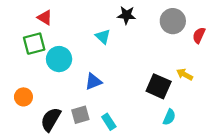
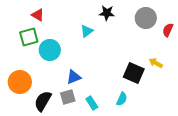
cyan triangle: (103, 36) -> (87, 31), turned 40
blue triangle: (93, 82) -> (74, 77), moved
orange circle: (23, 97) -> (20, 82), size x1.5
cyan semicircle: (169, 117) -> (122, 99), moved

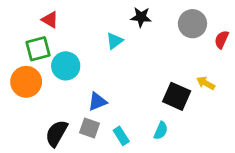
orange circle: (20, 82) -> (26, 82), moved
gray square: (68, 97) -> (89, 128), turned 35

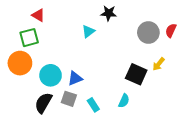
gray circle: (192, 24) -> (148, 32), moved
cyan circle: (66, 66) -> (51, 75), moved
yellow arrow: (206, 83) -> (159, 64), turned -80

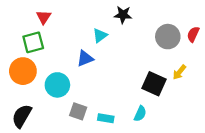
red triangle: (38, 15) -> (44, 17), turned 32
blue triangle: (75, 78) -> (85, 58), moved
black semicircle: (43, 103) -> (22, 116), moved
cyan rectangle: (93, 105) -> (106, 118), turned -48

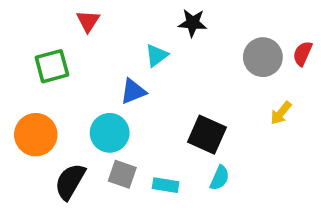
red triangle: (44, 17) -> (88, 21), moved
orange circle: (23, 71) -> (36, 135), moved
black square: (154, 84) -> (207, 135), moved
cyan circle: (57, 85) -> (110, 133), moved
black semicircle: (22, 116) -> (70, 182), moved

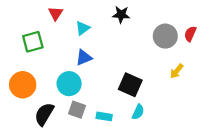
cyan triangle: (157, 55) -> (83, 28), moved

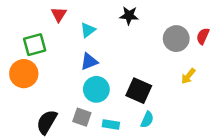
cyan circle: (69, 84) -> (96, 89), moved
orange circle: (23, 85) -> (24, 74), moved

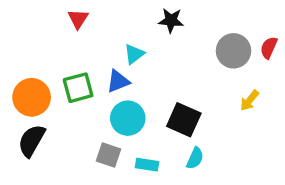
cyan triangle: (88, 30) -> (134, 54), moved
green square: (35, 45) -> (78, 88), moved
black semicircle: (47, 122) -> (32, 141), moved

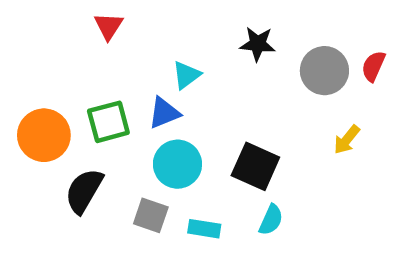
black star: (171, 20) -> (258, 44), moved
black semicircle: (32, 141) -> (84, 191), moved

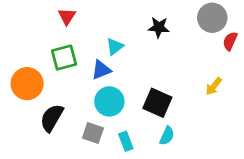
gray circle: (324, 71) -> (212, 18), moved
green square: (108, 122) -> (64, 58), moved
cyan rectangle: (204, 229) -> (126, 141), turned 60

